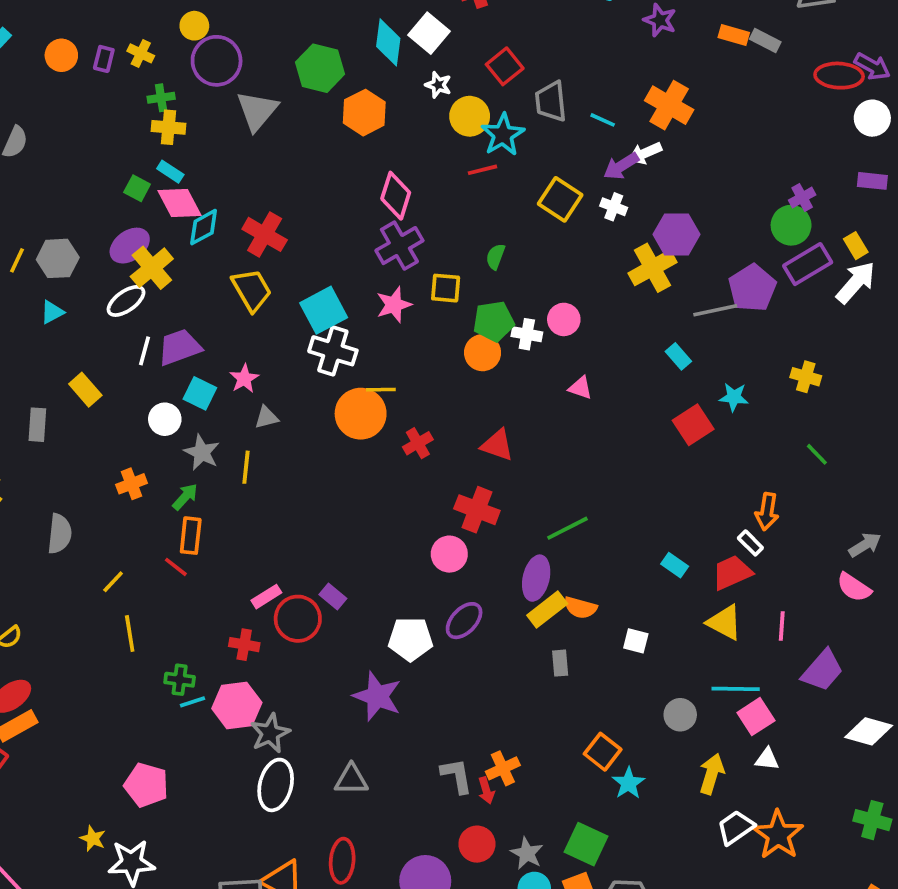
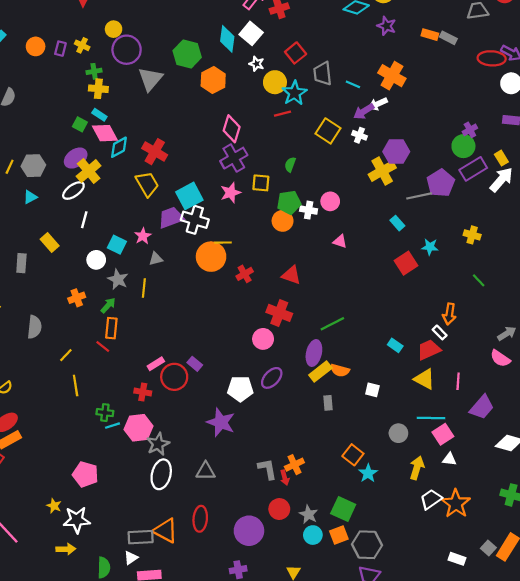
purple trapezoid: (180, 347) -> (171, 218), moved

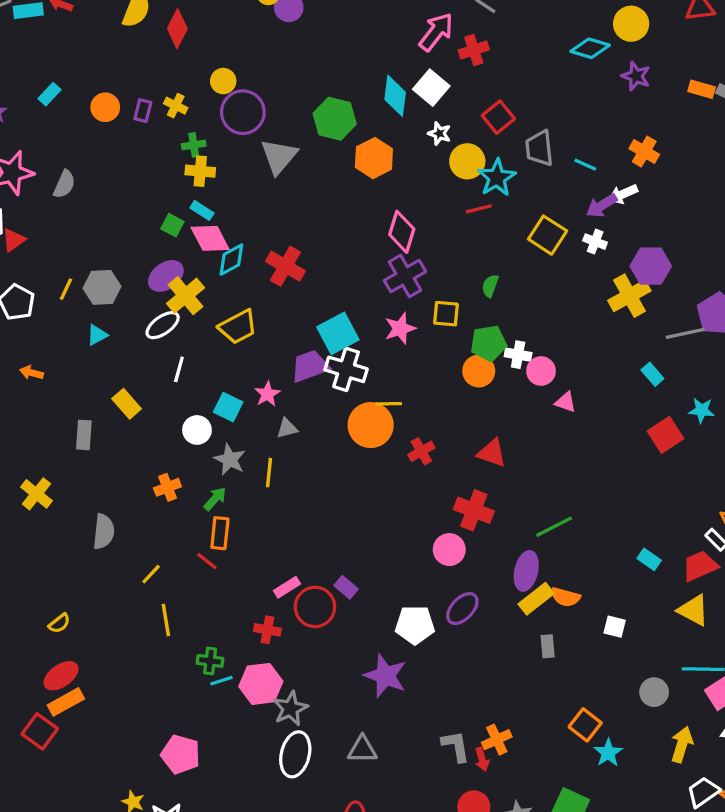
orange cross: (392, 76) -> (644, 151), size x0.7
yellow trapezoid: (147, 184) -> (238, 327), moved, turned 92
pink circle: (330, 201) -> (541, 371), moved

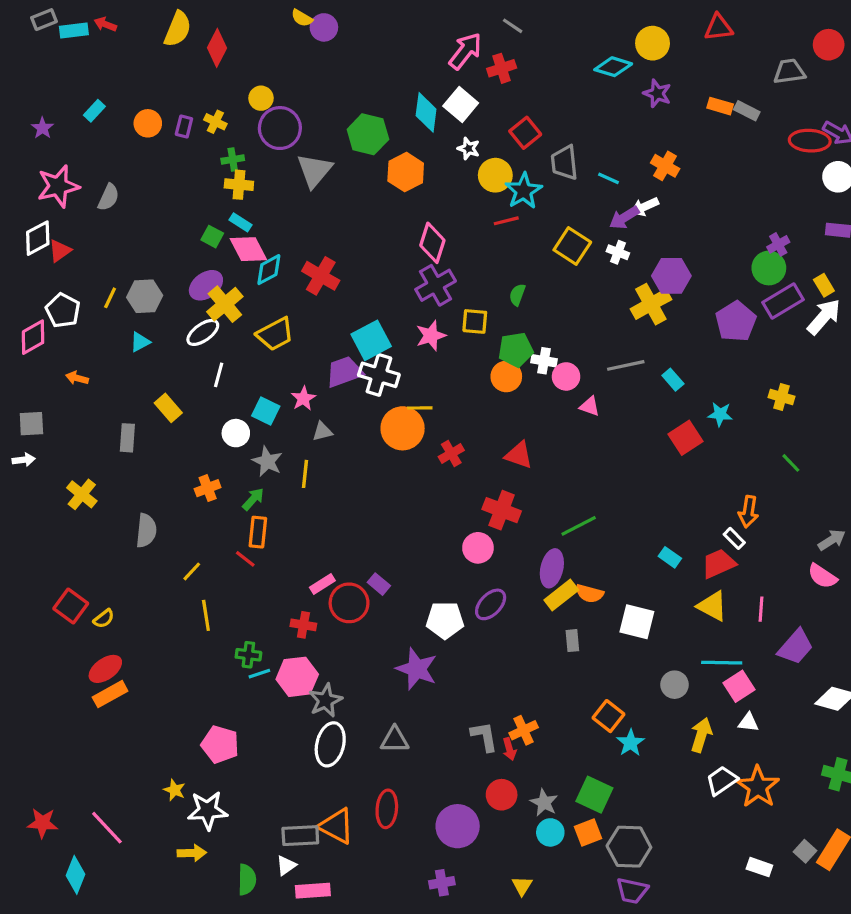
gray line: (685, 333) -> (626, 365), moved
white square: (615, 627) -> (637, 622), size x1.6
red square: (40, 731) -> (71, 606), moved

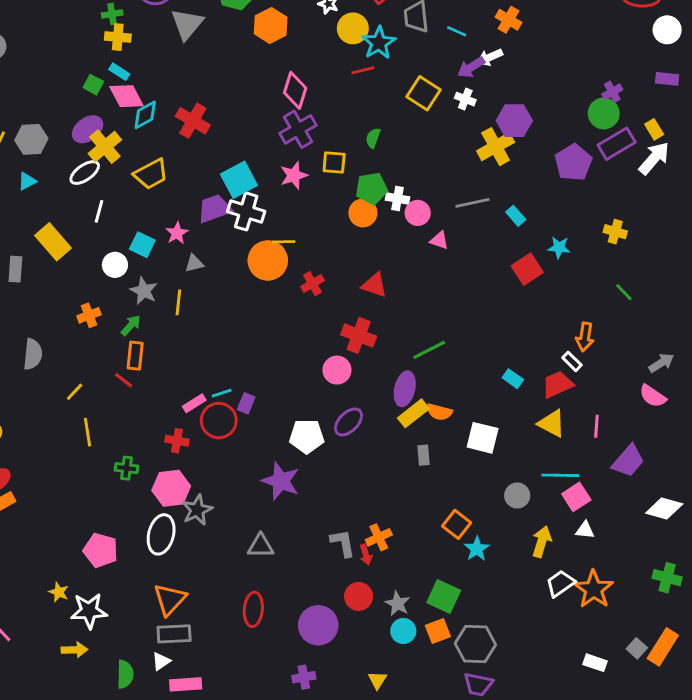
yellow rectangle: (168, 408) -> (53, 242), size x1.4
purple rectangle: (379, 584) -> (246, 403), turned 72
cyan line: (259, 674) -> (222, 393), moved
white ellipse: (330, 744) -> (161, 534), moved
orange triangle: (336, 826) -> (170, 599), moved, turned 45

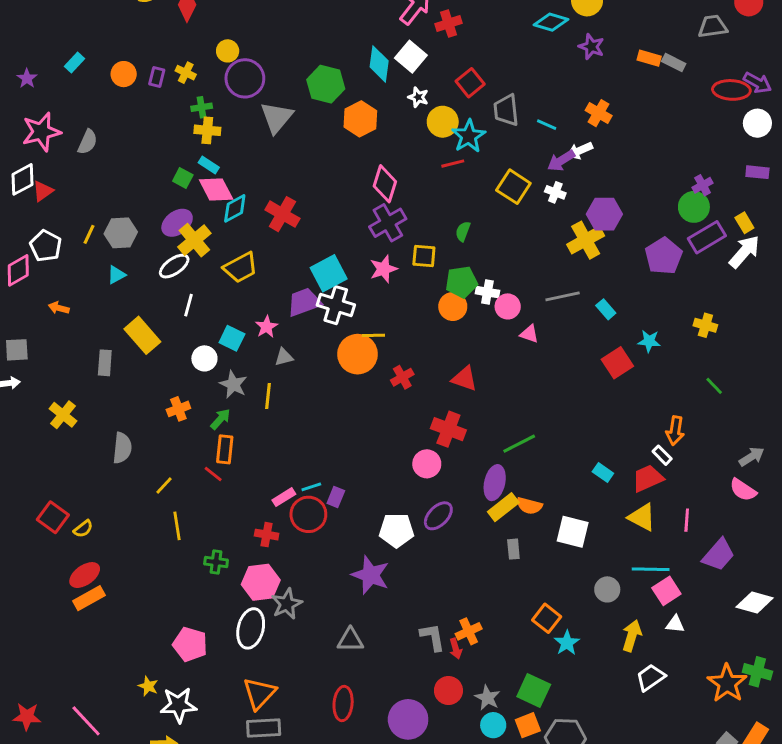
orange star: (594, 589) -> (727, 683), moved

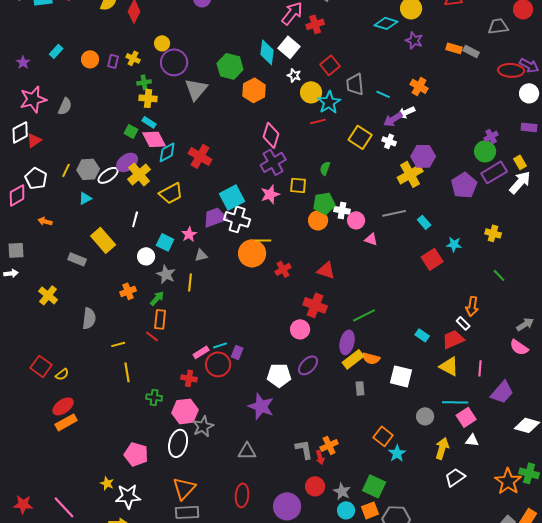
white ellipse: (174, 266) -> (108, 175), moved
gray rectangle: (105, 363) -> (77, 259), turned -72
yellow line: (164, 486) -> (118, 344), turned 32

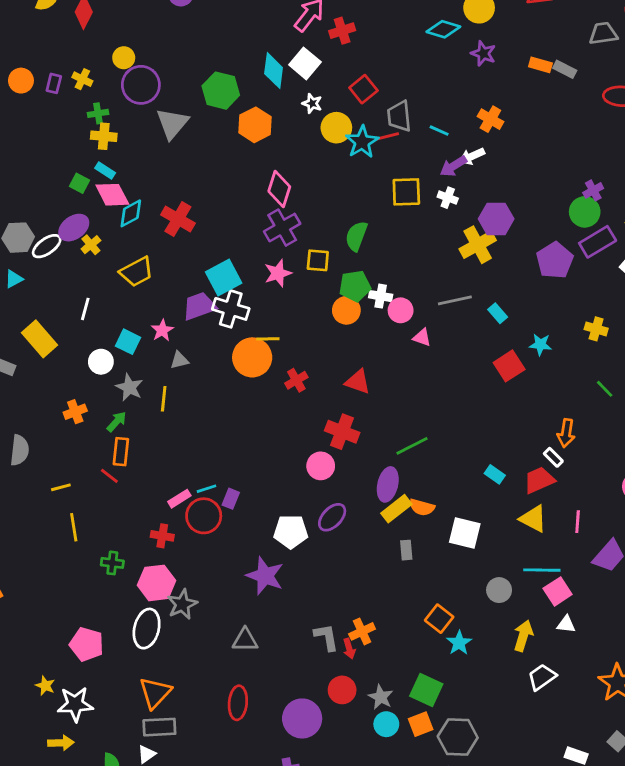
red line: (318, 121) -> (388, 136), moved
yellow square: (360, 137) -> (406, 192), turned -35
green semicircle: (325, 168) -> (356, 236), size x1.5
yellow cross: (139, 174) -> (91, 245), size x0.6

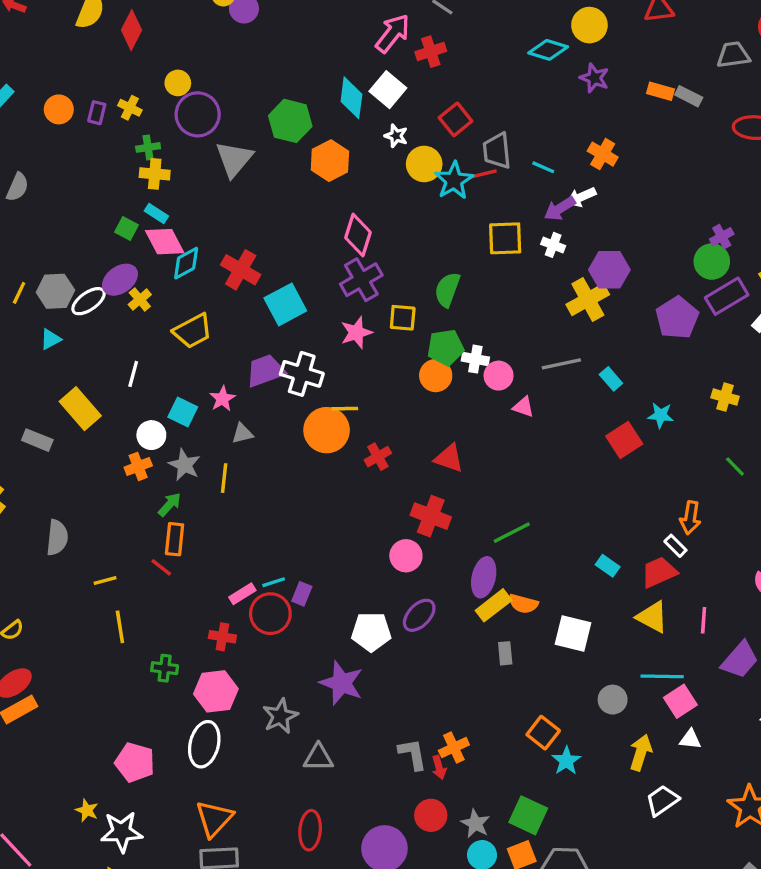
cyan square: (224, 278) -> (285, 304), moved
orange cross: (75, 412) -> (138, 466), moved
gray star: (182, 604) -> (280, 716), moved

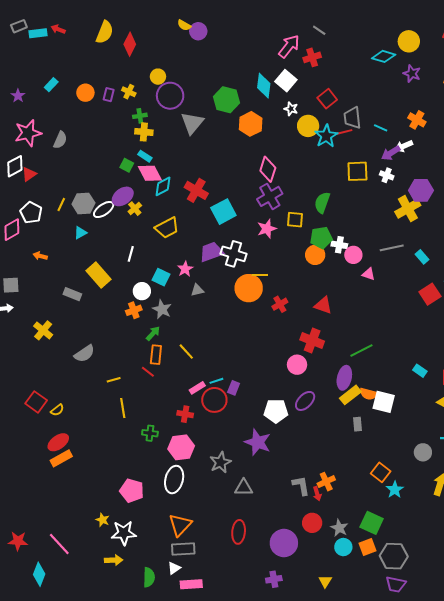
yellow line: (224, 478) -> (186, 352), moved, turned -48
gray semicircle: (57, 538) -> (84, 354), turned 50
white square: (573, 633) -> (384, 402), moved

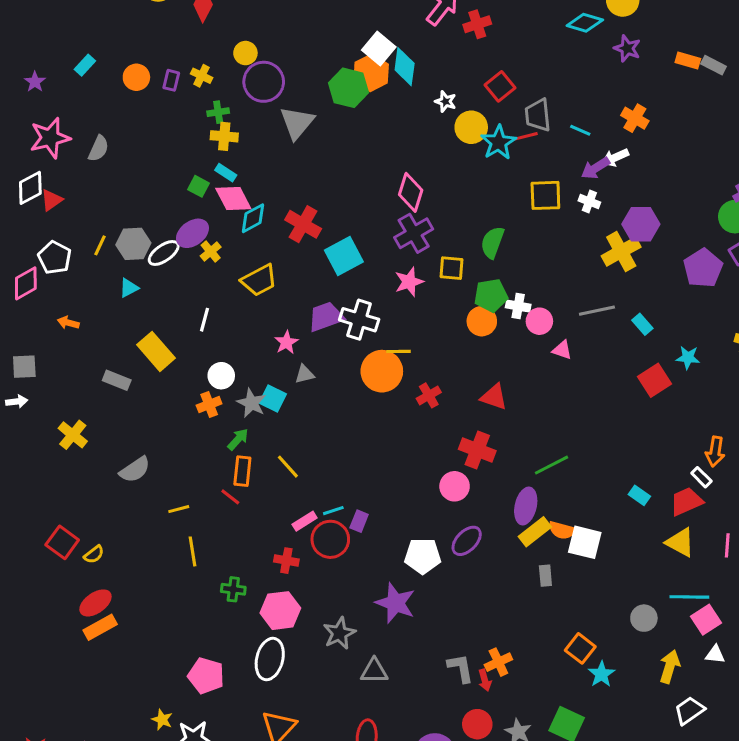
white square: (286, 81) -> (379, 48), moved
orange hexagon: (251, 124) -> (371, 73), moved
cyan square: (161, 277) -> (273, 398), moved

